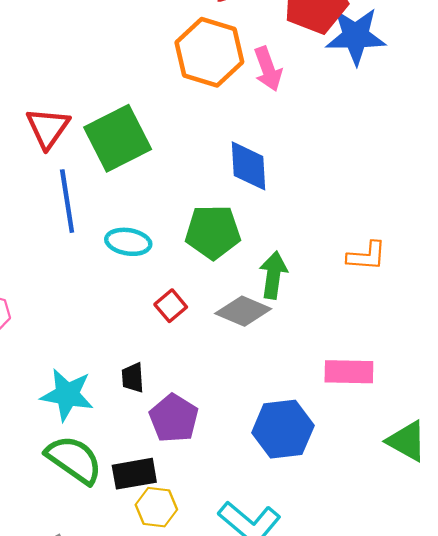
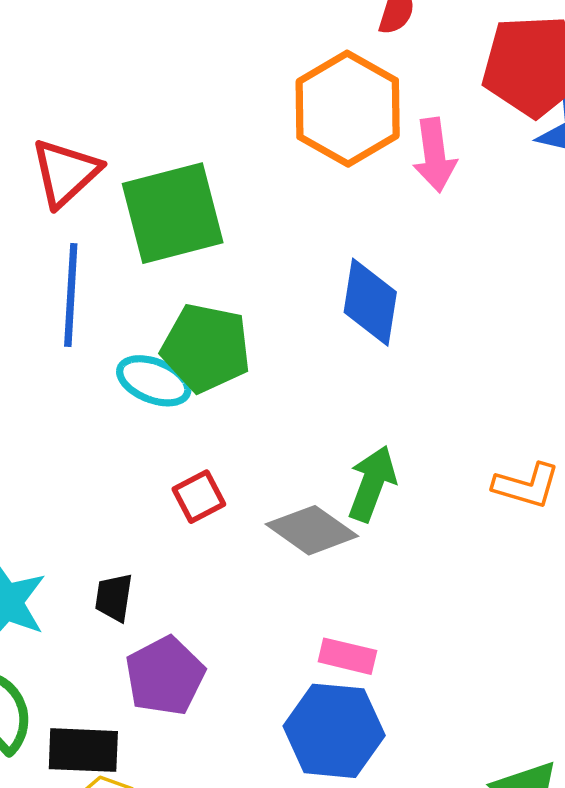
green pentagon: (213, 232) -> (206, 348), moved
pink rectangle: (349, 372) -> (347, 656), moved, size x0.7

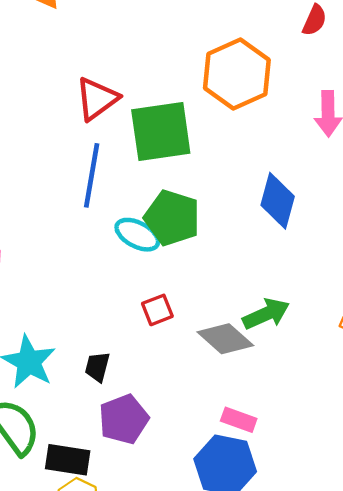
orange hexagon: (348, 109) -> (237, 74), moved
green arrow: (372, 484) -> (266, 314), turned 39

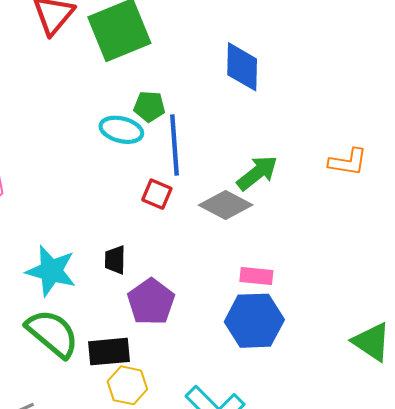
blue line: (92, 175) -> (175, 145), moved
green pentagon: (172, 218) -> (149, 106), size x0.6
red square: (157, 310) -> (157, 194), turned -32

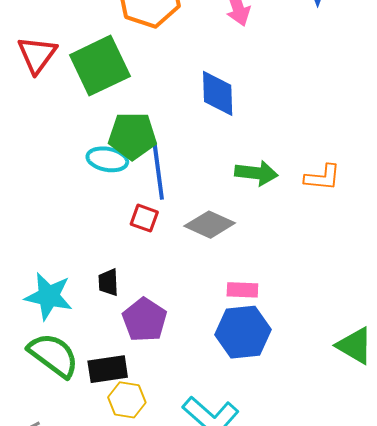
green pentagon: (149, 106) -> (132, 136), size x1.6
green arrow: (257, 173) -> (256, 173), moved, turned 48

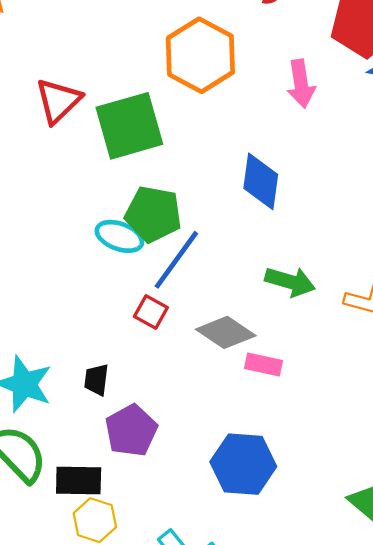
blue line: (158, 171) -> (176, 260), turned 34
pink rectangle: (242, 290) -> (263, 365), moved

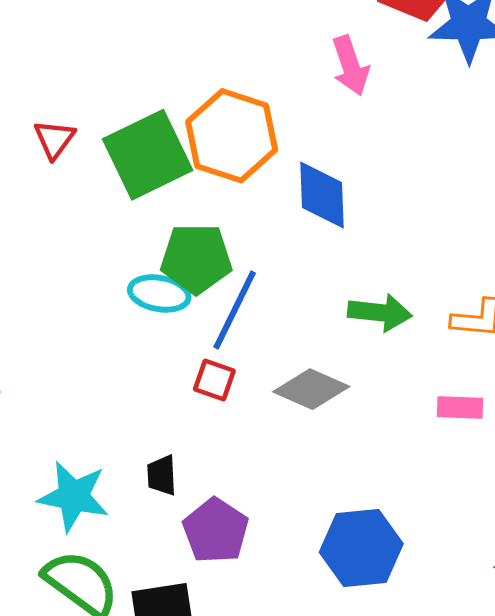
orange hexagon: (200, 55) -> (232, 136), moved
red triangle: (58, 101) -> (54, 139), size x0.7
pink rectangle: (263, 365) -> (460, 408), moved

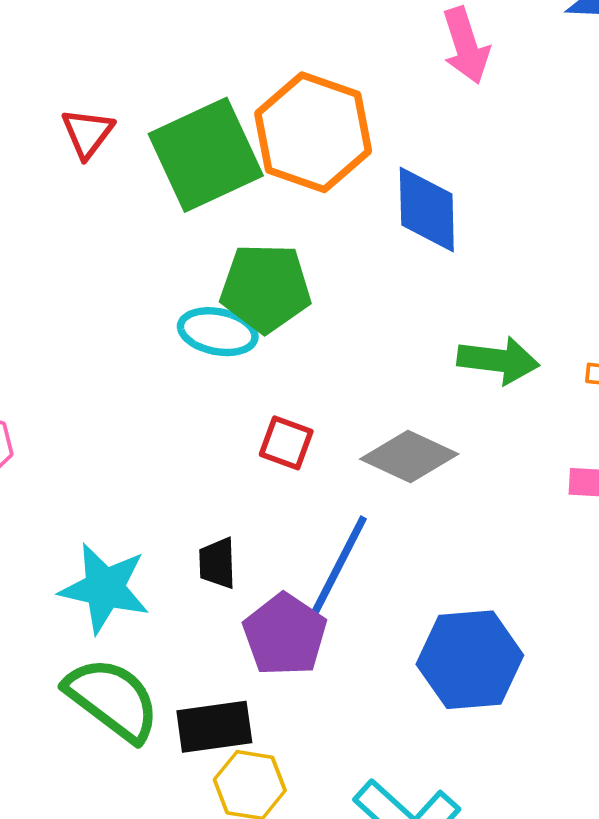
blue line: (235, 310) -> (339, 566), moved

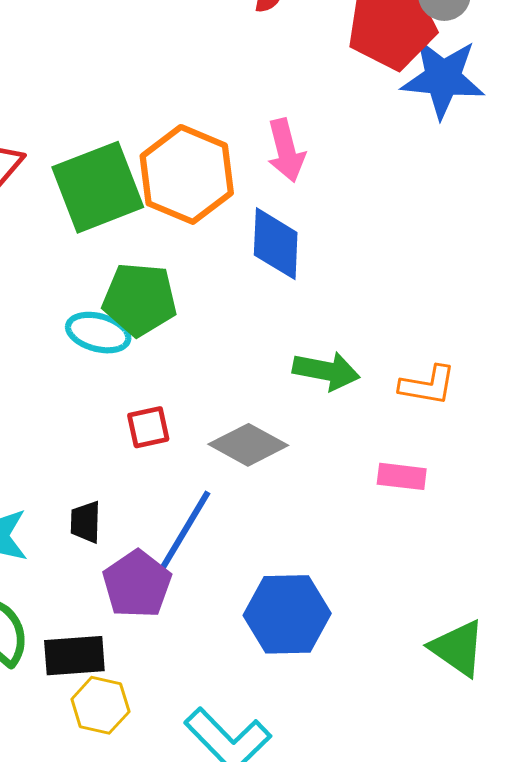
pink arrow: (466, 45) -> (286, 150), moved
red square: (286, 443) -> (148, 427), turned -36

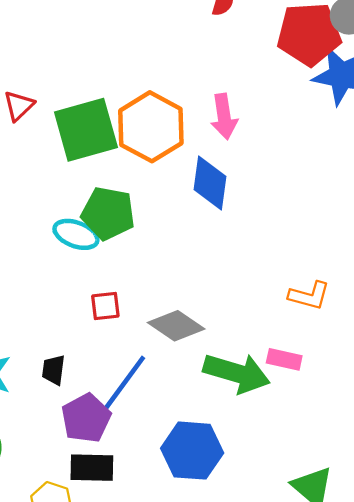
green arrow: (326, 371) -> (237, 373), moved, size x1.4
black rectangle: (74, 656) -> (92, 468), moved

